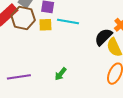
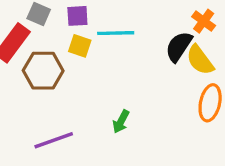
brown hexagon: (23, 18) -> (43, 71), moved
yellow square: (45, 25) -> (80, 46), turned 32

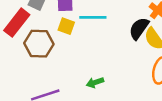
green arrow: (121, 122) -> (95, 82), turned 42

